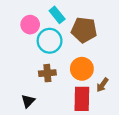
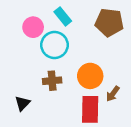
brown pentagon: (84, 30) -> (109, 22), moved
black triangle: (28, 101) -> (22, 103), moved

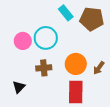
cyan rectangle: (63, 16) -> (66, 13), moved
pink circle: (33, 27) -> (23, 41), moved
brown arrow: (113, 94) -> (99, 68), moved

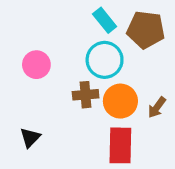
cyan circle: (46, 38) -> (105, 60), moved
brown cross: (44, 68) -> (86, 95), moved

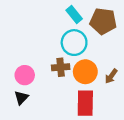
pink circle: (36, 65) -> (25, 75), moved

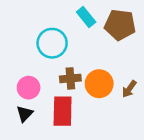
cyan circle: (74, 43) -> (52, 43), moved
red rectangle: (85, 103) -> (63, 111), moved

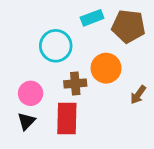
cyan rectangle: (86, 17) -> (92, 18), turned -72
orange circle: (99, 84) -> (106, 68), moved

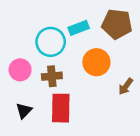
cyan rectangle: (92, 18) -> (79, 28), moved
brown cross: (75, 84) -> (52, 76), moved
pink circle: (31, 93) -> (20, 70), moved

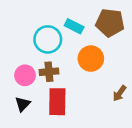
cyan rectangle: (79, 28) -> (74, 26), turned 48
pink circle: (20, 70) -> (25, 75), moved
brown arrow: (126, 86) -> (120, 93), moved

